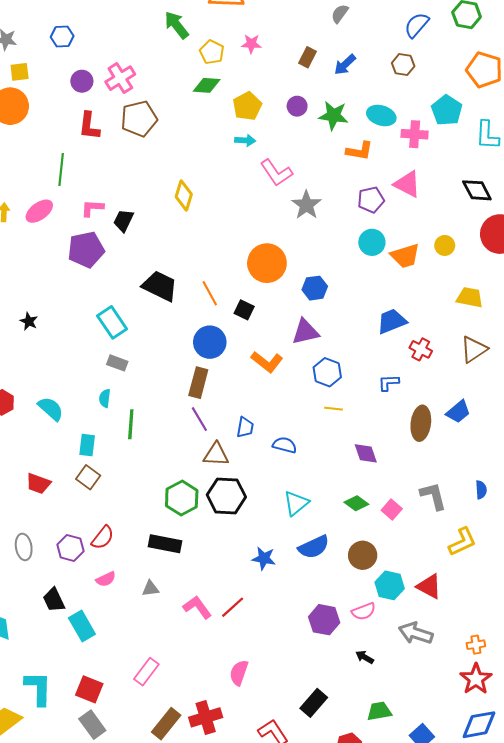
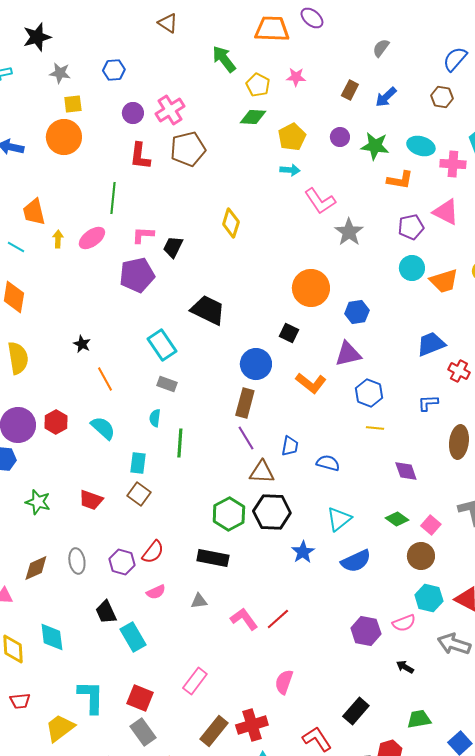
orange line: (210, 293) -> (105, 379), moved
brown circle: (363, 555) -> (421, 556), moved
blue star: (264, 558) -> (303, 552), moved, turned 30

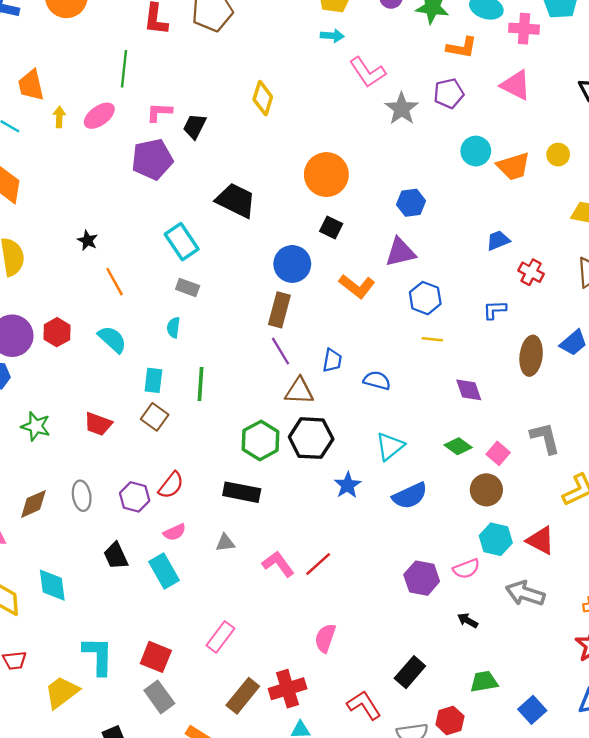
purple pentagon: (411, 227) -> (449, 93), moved
orange circle: (311, 288) -> (326, 175), moved
blue trapezoid: (431, 344) -> (498, 240), size x0.7
green line: (180, 443) -> (200, 384), moved
cyan rectangle: (133, 637) -> (164, 571), moved

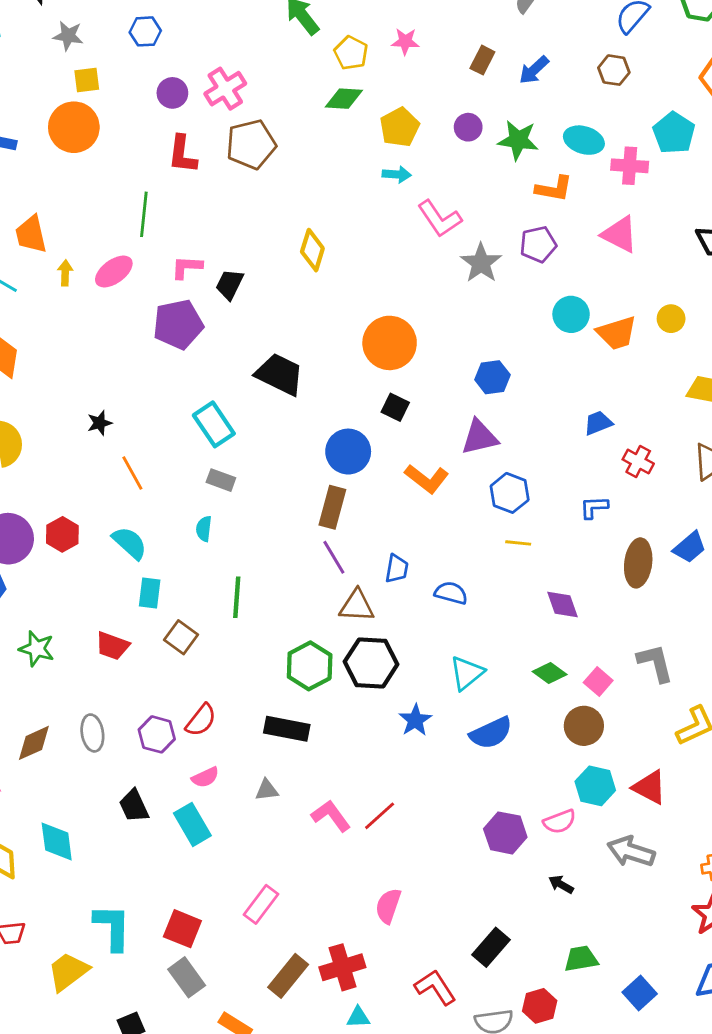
black star: (88, 240) -> (100, 423), turned 30
cyan rectangle: (153, 380) -> (150, 593), moved

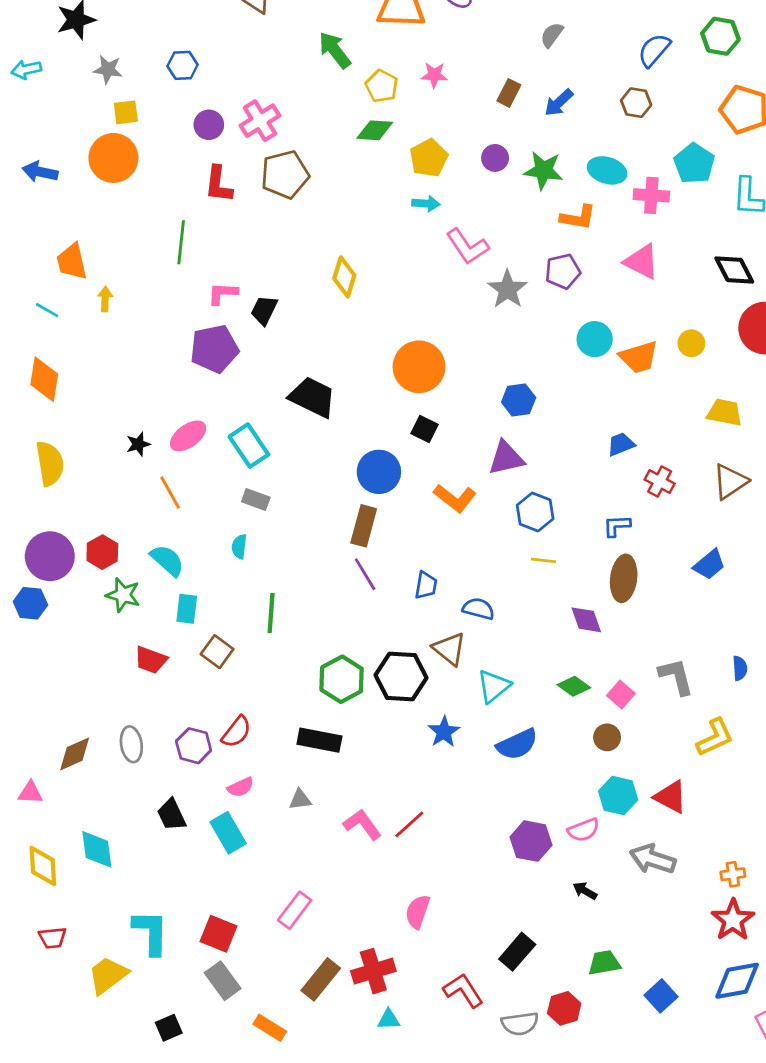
pink ellipse: (114, 272) -> (188, 436), moved
brown ellipse: (638, 563) -> (624, 578), moved
brown triangle: (357, 606) -> (449, 649), moved, turned 36
green star: (37, 649) -> (123, 595), moved
brown circle: (584, 726) -> (607, 737), size x0.7

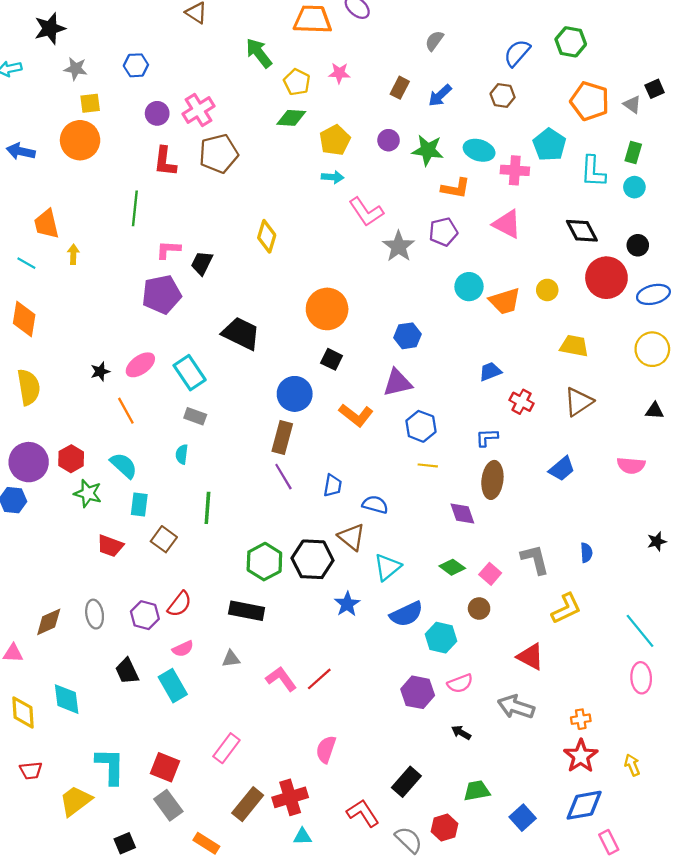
cyan hexagon: (618, 795) -> (441, 638), moved
gray semicircle: (520, 1024) -> (409, 840), turned -128

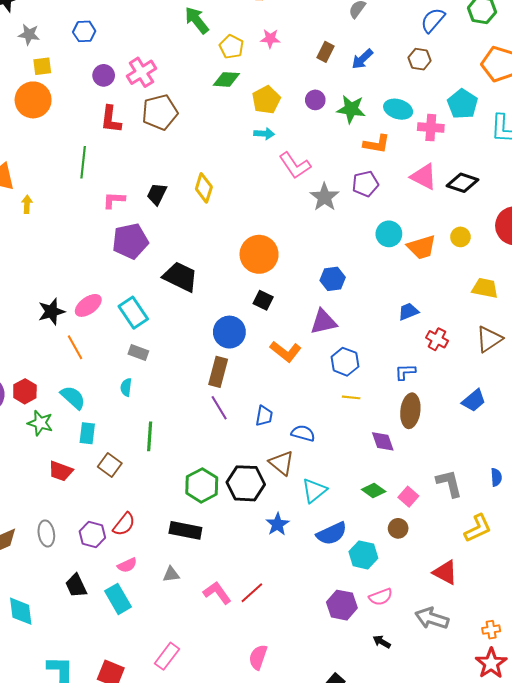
black diamond: (582, 231) -> (463, 183), moved, turned -44
black trapezoid: (202, 263) -> (157, 194), moved
purple pentagon: (162, 294) -> (130, 241), moved
black star: (100, 372) -> (51, 312), size x1.5

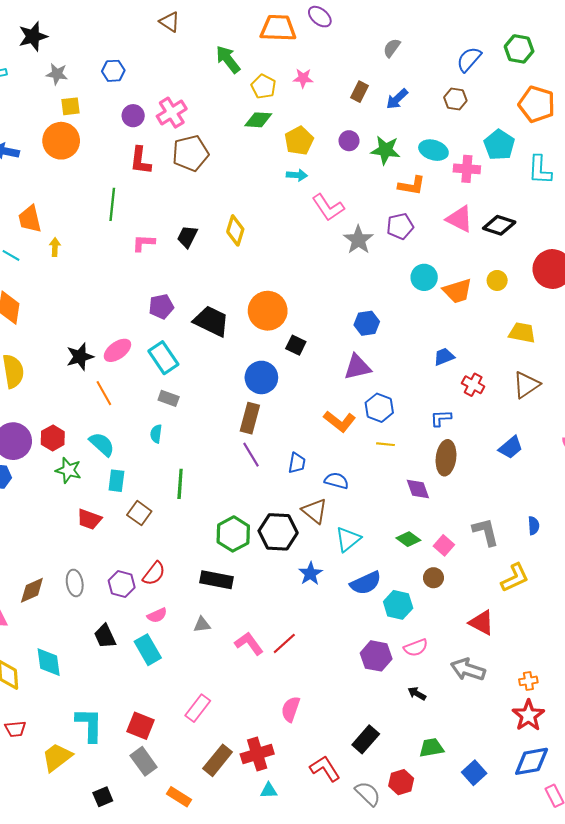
purple pentagon: (130, 241) -> (161, 307), moved, size x0.7
orange circle: (259, 254) -> (268, 311), moved
orange L-shape: (286, 351) -> (340, 421), moved

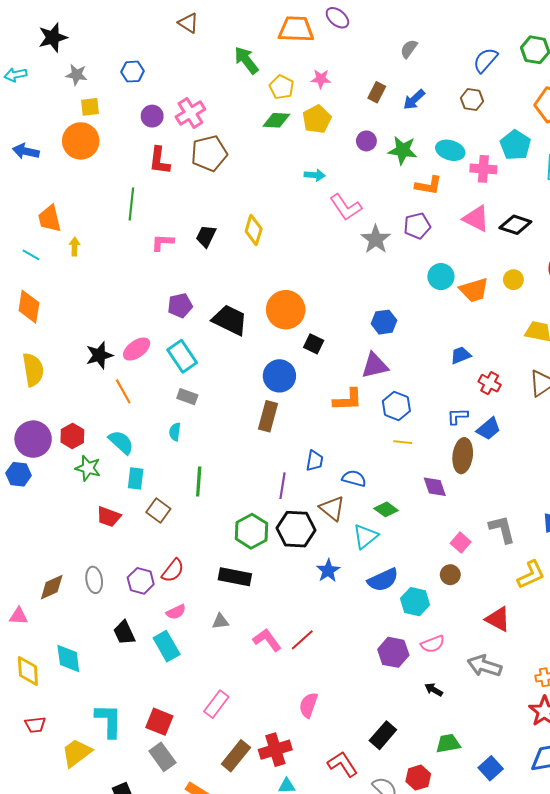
yellow pentagon: (299, 141) -> (317, 119), moved
orange L-shape: (340, 421) -> (348, 400), moved, turned -40
blue trapezoid: (511, 447) -> (489, 429), moved
purple line: (251, 455) -> (283, 486), moved, turned 40
green diamond: (408, 539) -> (386, 509), moved

